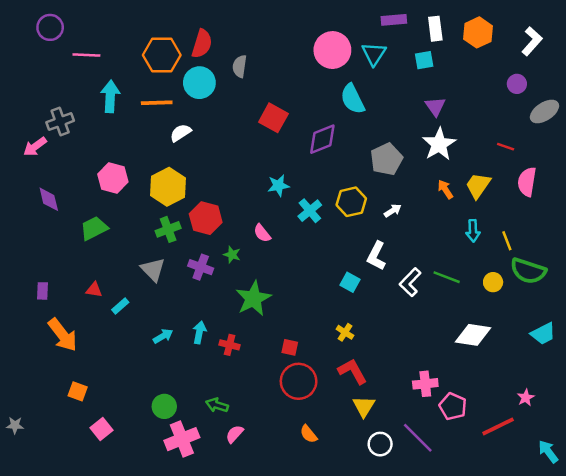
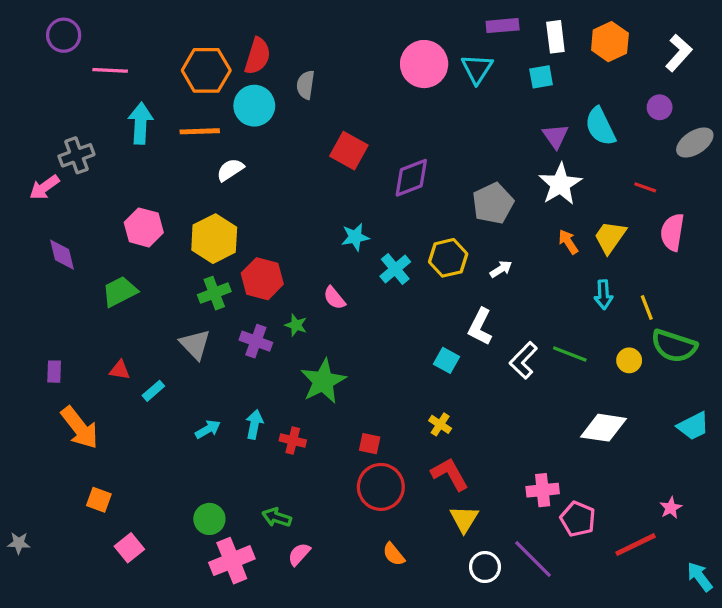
cyan semicircle: (352, 99) -> (600, 126), moved

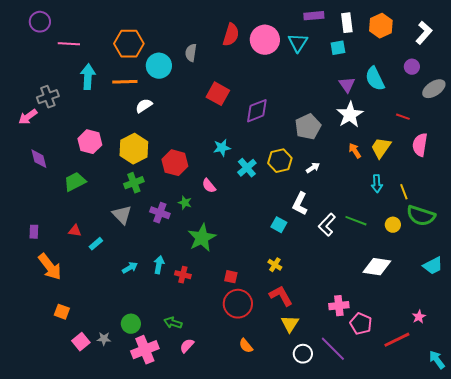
red semicircle: (257, 56) -> (231, 35), moved
red hexagon: (262, 279) -> (175, 163), moved
gray star: (19, 543) -> (104, 339), moved

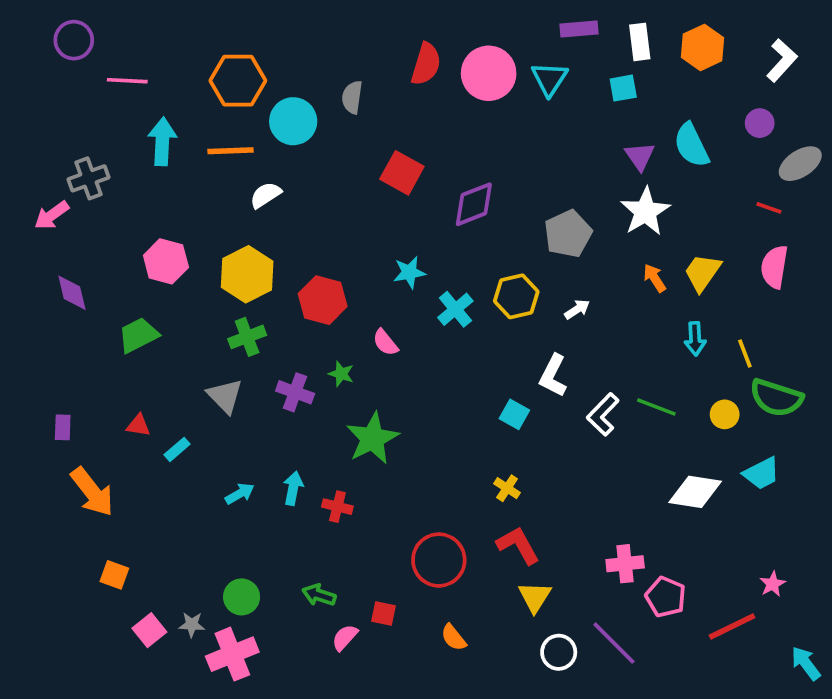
red line: (403, 117) -> (769, 208), moved
cyan trapezoid: (433, 266) -> (761, 473), moved
red square: (231, 277) -> (384, 614), moved
pink cross: (145, 350) -> (232, 654), moved

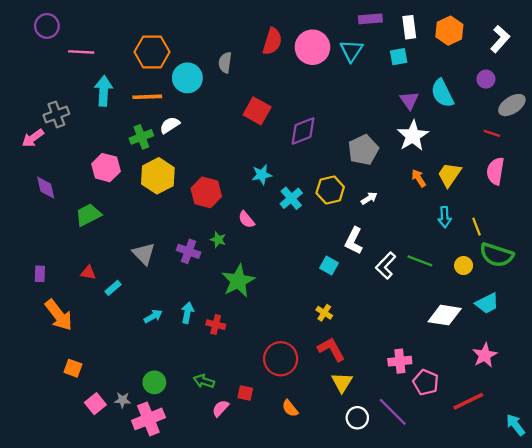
green cross: (247, 337) -> (141, 137), moved
pink star: (773, 584) -> (485, 355), moved, size x1.5

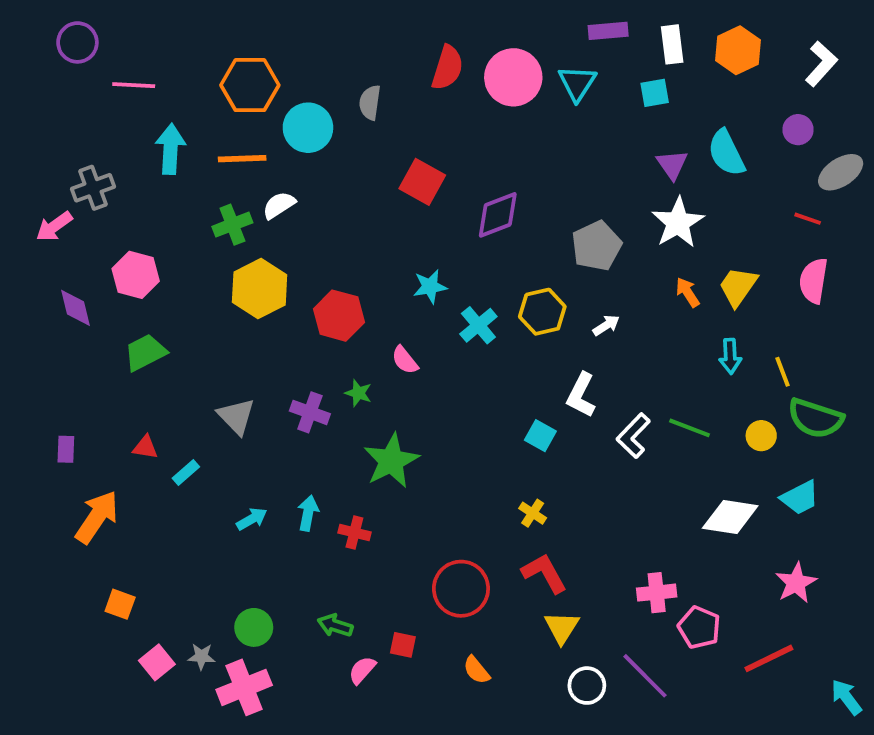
pink hexagon: (106, 168) -> (136, 275), moved
orange arrow: (59, 315) -> (97, 517), turned -108

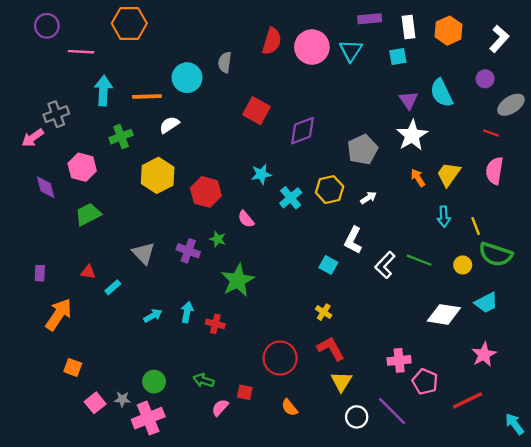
orange hexagon: (250, 85) -> (129, 23), moved
green cross: (232, 225) -> (121, 137), moved

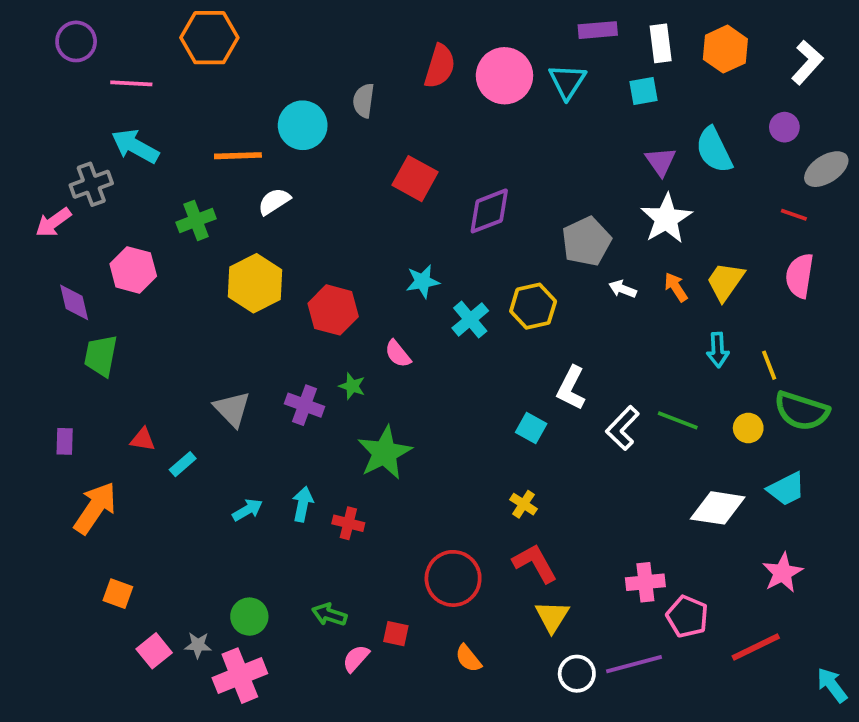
cyan arrow: (103, 91) -> (135, 146), moved, turned -64
white arrow: (368, 198) -> (623, 289), moved, turned -126
green trapezoid: (88, 214) -> (101, 356), moved, turned -52
purple line: (392, 411) -> (634, 664), turned -60

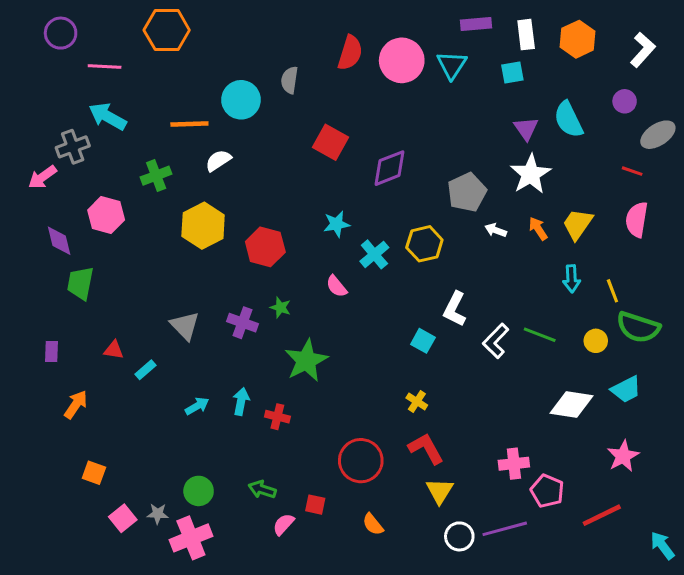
pink semicircle: (398, 354) -> (337, 286), moved
orange arrow: (95, 508) -> (76, 405), size x0.7

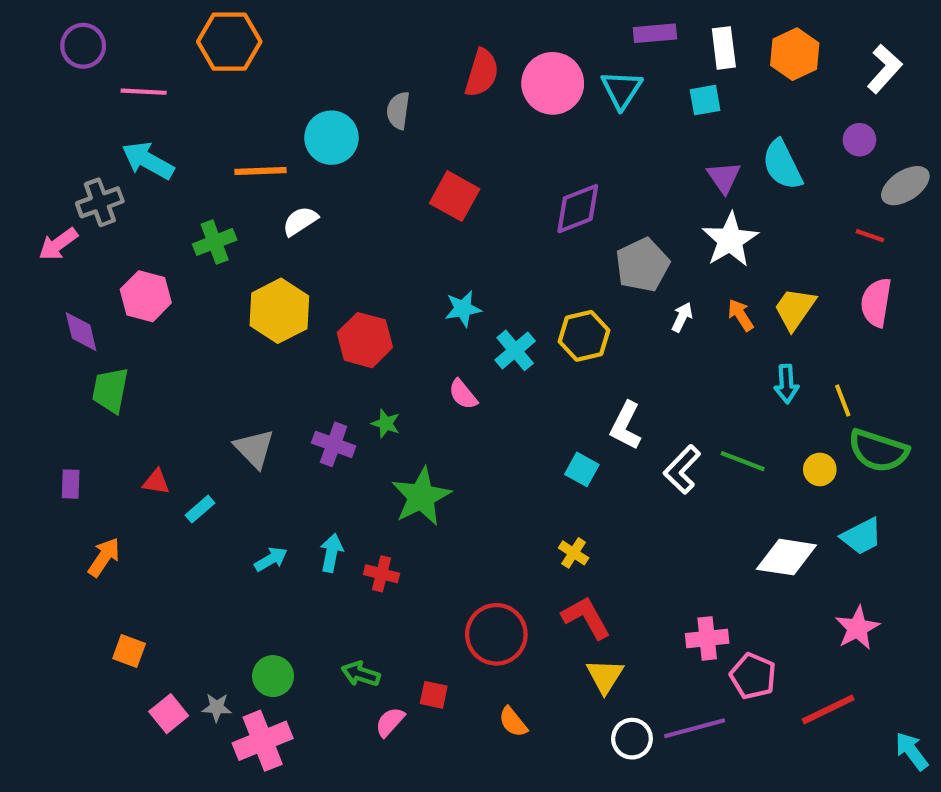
purple diamond: (390, 168) -> (578, 209), moved
white arrow: (496, 230) -> (682, 317), turned 95

